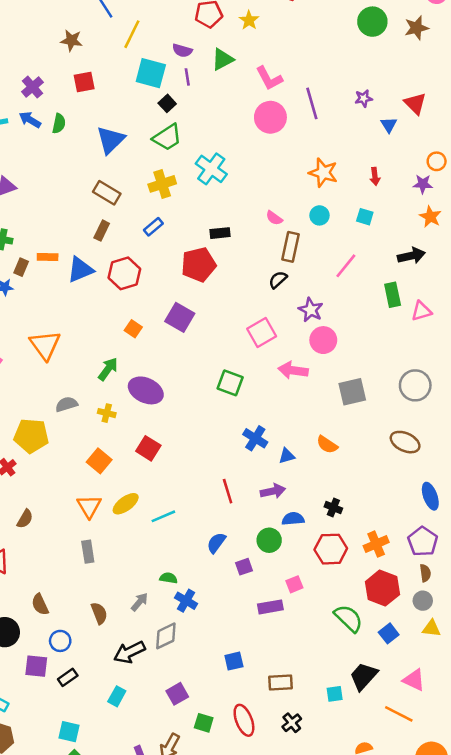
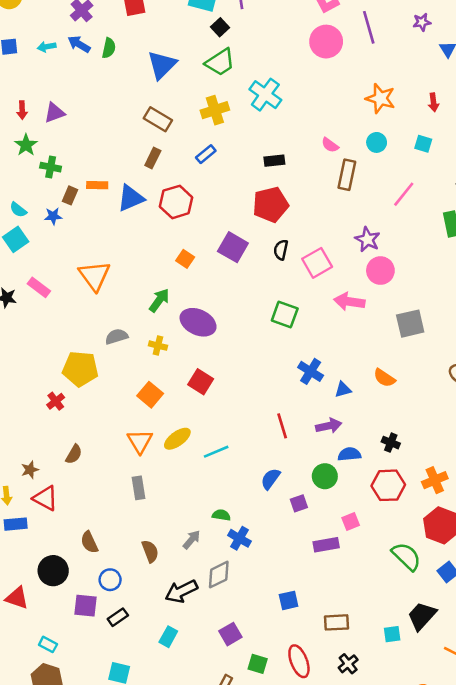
red pentagon: (199, 265) -> (270, 205), moved
black semicircle: (278, 280) -> (281, 250), moved, turned -36

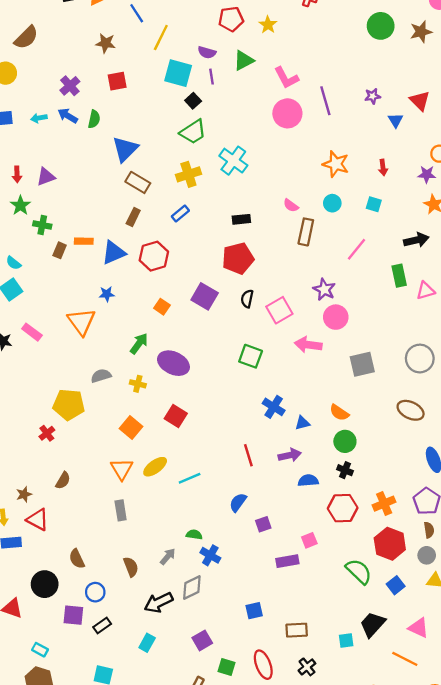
blue triangle: (162, 65) -> (125, 149), moved
blue star: (53, 216) -> (107, 294), moved
green circle: (325, 476) -> (345, 441), moved

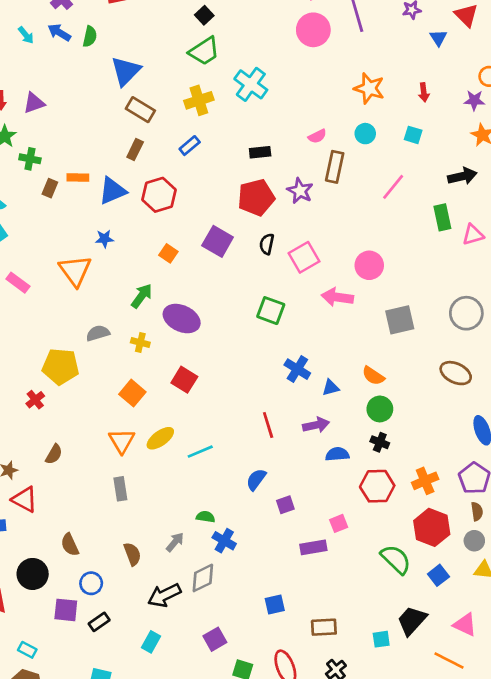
cyan arrow: (39, 118) -> (26, 35), turned -119
pink semicircle: (291, 205) -> (317, 136), turned -63
purple star: (324, 289) -> (300, 191), moved

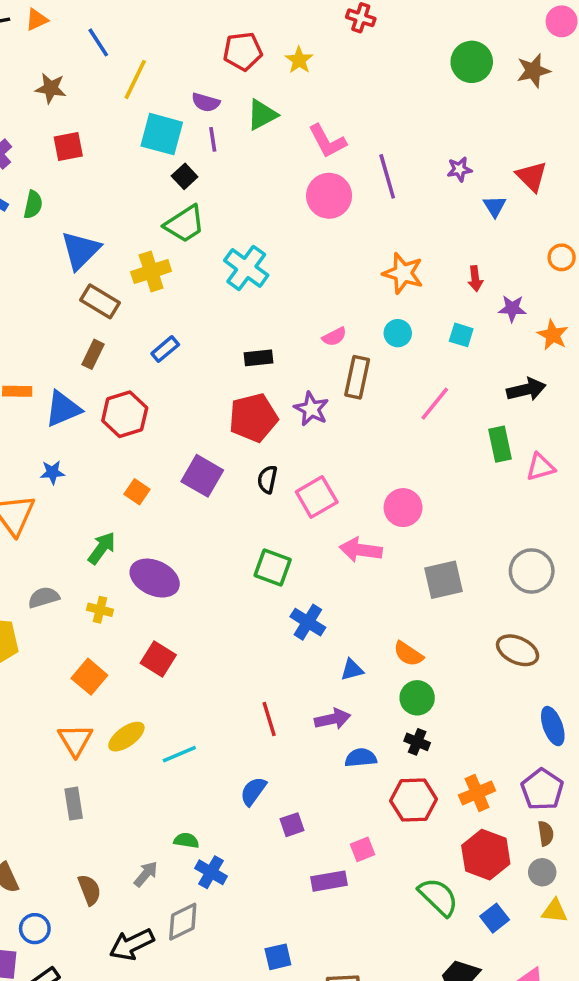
yellow cross: (199, 100) -> (151, 272), moved
purple star: (474, 100) -> (512, 308), moved
blue cross: (297, 369) -> (308, 622), moved

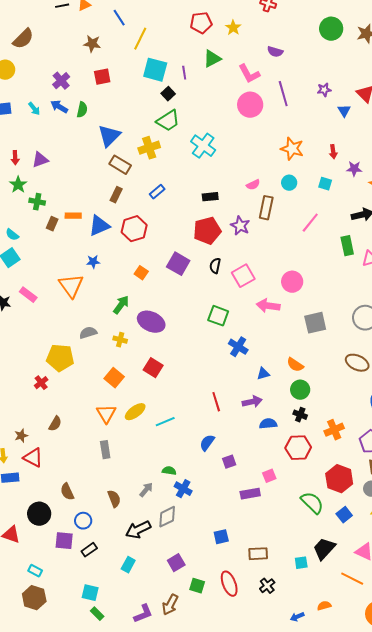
purple semicircle: (206, 102) -> (275, 52), moved
orange cross: (477, 793) -> (334, 430), moved

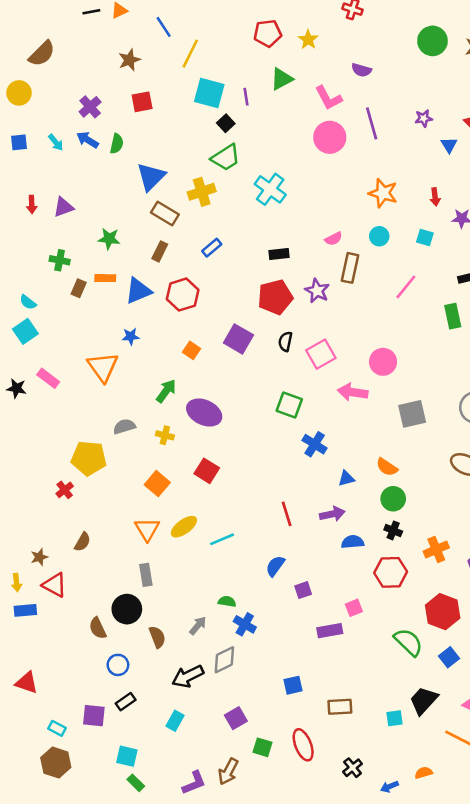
brown star: (92, 44) -> (129, 60), turned -30
green star: (18, 185) -> (109, 239), moved, turned -30
black circle: (39, 514) -> (127, 609), moved
purple square: (64, 541) -> (94, 716), moved
black cross: (267, 586) -> (353, 768), moved

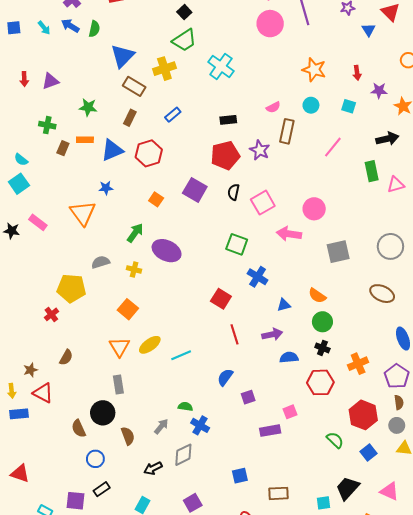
red square: (207, 471) -> (221, 299), moved
green semicircle: (408, 642) -> (335, 440), size x0.7
black arrow: (188, 676) -> (153, 468), size x0.7

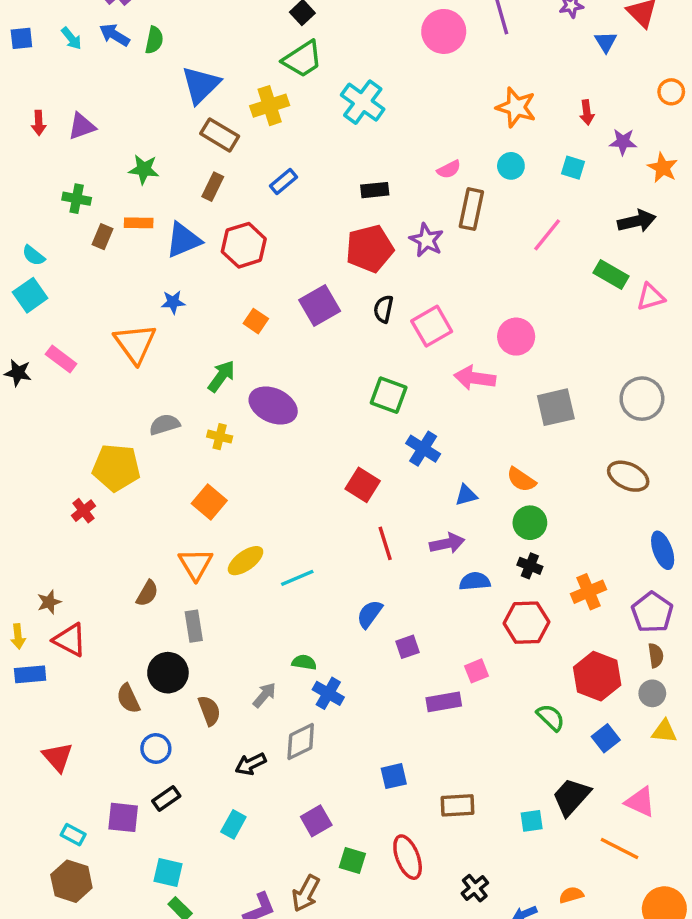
green rectangle: (372, 171) -> (611, 275), turned -48
purple square: (195, 190) -> (320, 306), turned 30
brown semicircle: (66, 357) -> (147, 593), moved
red triangle: (20, 474) -> (58, 757), moved, turned 30

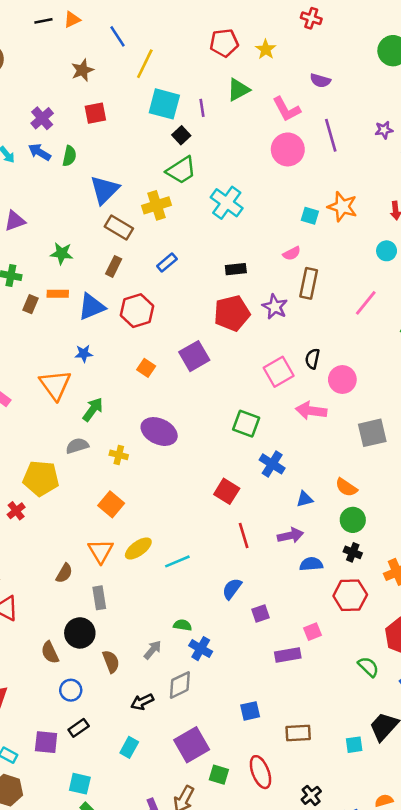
cyan circle: (511, 166) -> (387, 251), moved
cyan square: (573, 168) -> (310, 216), moved
black semicircle: (383, 309) -> (312, 359), moved
green arrow: (221, 376) -> (93, 409), moved
purple square: (316, 821) -> (192, 745), size x1.5

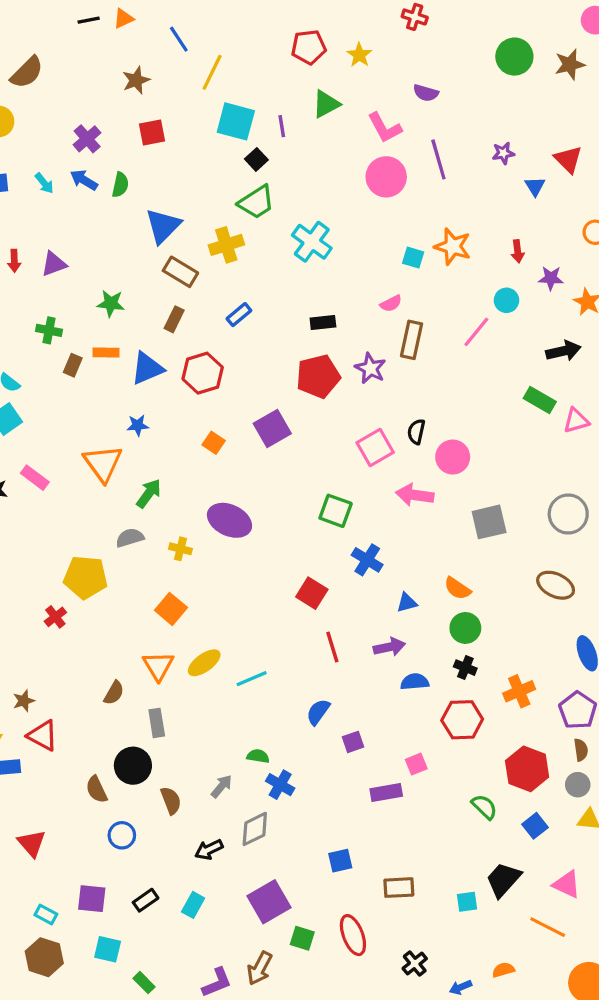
pink line: (366, 303) -> (476, 332), moved
black rectangle: (79, 728) -> (146, 900), moved
cyan square: (80, 784) -> (108, 949), moved

